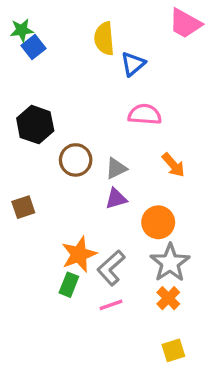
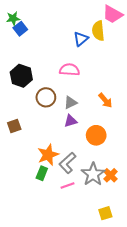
yellow semicircle: (104, 39) -> (98, 31), moved
pink semicircle: (145, 114) -> (70, 70), moved
gray star: (170, 263) -> (93, 174), moved
orange cross: (168, 298) -> (111, 175), moved

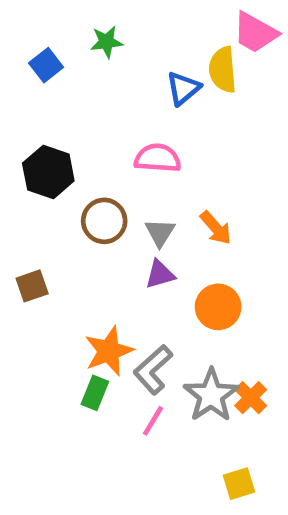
green star: (13, 18) -> (106, 42), moved
orange arrow: (105, 100) -> (216, 228), moved
gray triangle: (71, 102) -> (160, 232), turned -32
pink line: (67, 186) -> (153, 421), turned -40

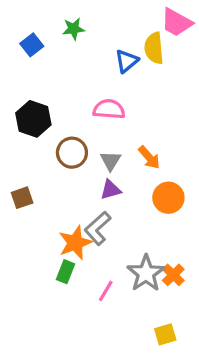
orange circle: (218, 307) -> (168, 198), moved
gray L-shape: (153, 370) -> (98, 228), moved

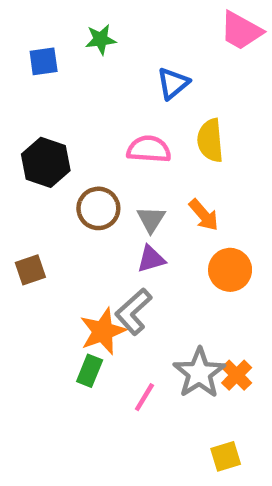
blue square: (32, 45) -> (44, 61), turned 30
yellow semicircle: (154, 48) -> (210, 140), moved

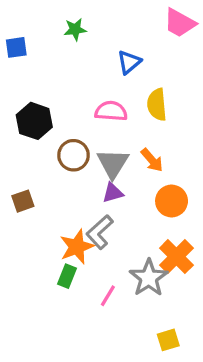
blue square: (44, 61) -> (16, 47), moved
gray triangle: (151, 219) -> (113, 163), size x1.5
orange cross: (237, 375) -> (176, 257), moved, size x1.5

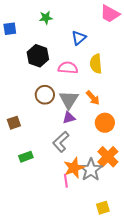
black hexagon: (34, 121) -> (38, 56), moved
orange star: (77, 247) -> (74, 168), moved
green rectangle: (67, 276) -> (26, 157), moved, turned 48
pink line: (108, 296) -> (66, 181), turned -40

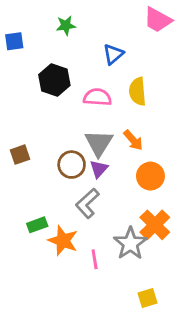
brown circle: (45, 95) -> (72, 165), moved
purple triangle: (69, 118) -> (99, 169), turned -32
brown square: (14, 123) -> (20, 155), moved
orange star: (74, 168) -> (63, 241), moved, turned -30

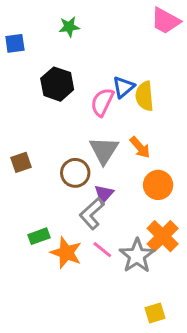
blue triangle: (113, 54) -> (123, 87), moved
pink semicircle: (97, 97) -> (102, 102), turned -68
purple triangle: (99, 169) -> (104, 194), moved
pink line: (95, 259) -> (102, 250), moved, turned -42

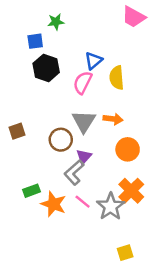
blue square: (15, 43) -> (35, 41), moved
blue triangle: (123, 87) -> (94, 61), moved
orange arrow: (140, 147) -> (113, 119), turned -42

